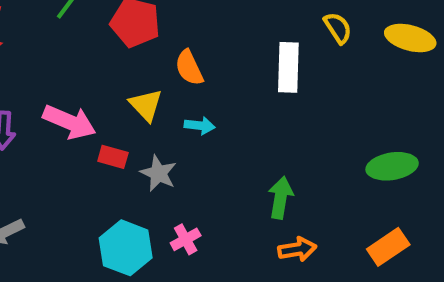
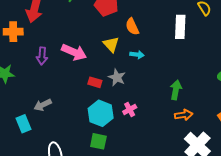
red rectangle: (113, 157) -> (95, 82), moved

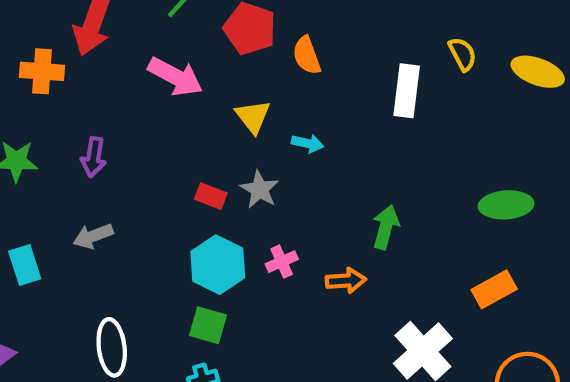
orange semicircle: (132, 27) -> (307, 55), moved
pink arrow: (74, 52) -> (175, 77), moved
purple arrow: (42, 56) -> (94, 157), moved
orange arrow: (184, 115) -> (346, 281), moved
cyan rectangle: (24, 124) -> (25, 265), moved

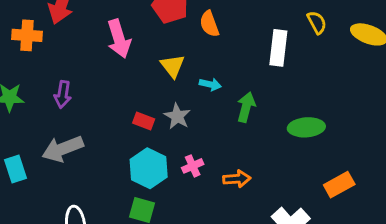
pink arrow: (175, 77) -> (119, 39), turned 45
green ellipse: (506, 205) -> (306, 127), moved
green arrow: (386, 227) -> (246, 107), moved
gray arrow: (93, 236) -> (63, 149), size x1.5

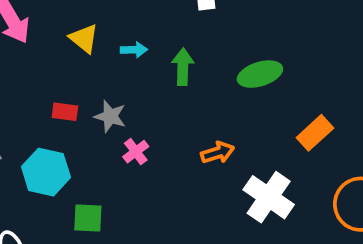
gray star: (177, 116) -> (110, 116), moved
cyan hexagon: (149, 168) -> (46, 172), moved
orange arrow: (237, 179) -> (218, 153), moved

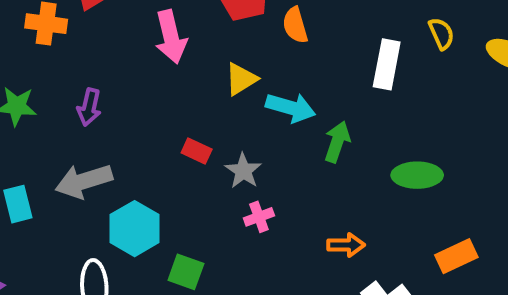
yellow triangle: (84, 38) -> (241, 79), turned 32
cyan arrow: (134, 50) -> (291, 108), size x1.6
cyan hexagon: (46, 172) -> (135, 229), moved

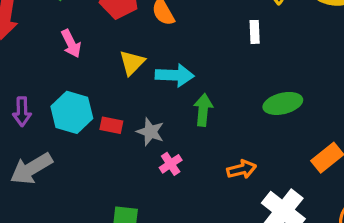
pink arrow: (171, 37) -> (71, 44), size x0.7
white rectangle: (387, 64) -> (255, 32), moved, size x0.6
green arrow: (337, 142) -> (203, 110), moved
cyan hexagon: (135, 229) -> (72, 112), moved

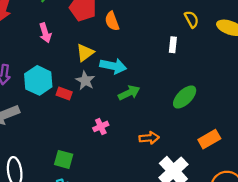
green ellipse: (283, 103) -> (185, 97), turned -40
green arrow: (203, 110) -> (129, 93), turned 50
gray star: (150, 132) -> (85, 81), moved

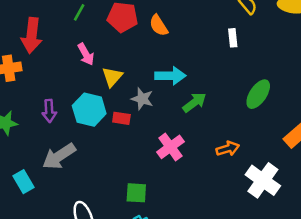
yellow triangle: (85, 53) -> (112, 77), moved
pink cross: (101, 126) -> (170, 147), size x1.5

